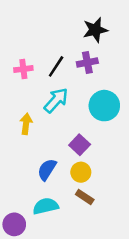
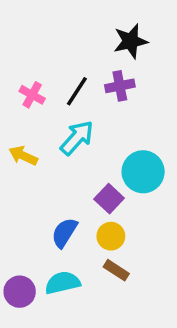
pink cross: (23, 69) -> (32, 95), turned 36
cyan circle: (104, 106) -> (143, 172), moved
yellow arrow: (26, 124) -> (23, 156), moved, turned -72
purple circle: (14, 224) -> (20, 292), moved

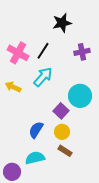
black star: (131, 41) -> (62, 23), moved
purple cross: (120, 86) -> (82, 52), moved
pink cross: (32, 95) -> (18, 53), size x1.5
purple circle: (20, 292) -> (12, 172), moved

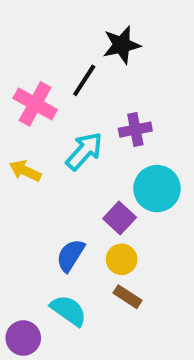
black line: (43, 51) -> (84, 80), moved
purple cross: (82, 52) -> (135, 130), moved
cyan semicircle: (35, 158) -> (68, 310), turned 48

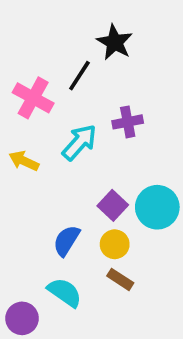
black star: (122, 45) -> (115, 42), turned -30
cyan circle: (157, 189) -> (157, 207), moved

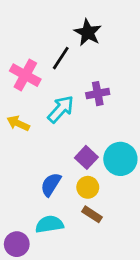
cyan semicircle: (65, 292) -> (49, 224), turned -44

